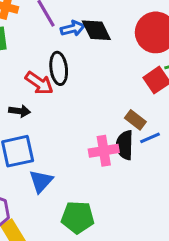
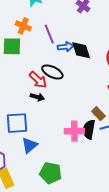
black ellipse: (59, 68) -> (52, 72), turned -65
black arrow: (20, 111) -> (37, 97), moved

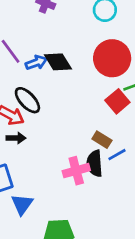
black ellipse: (52, 72) -> (27, 100), turned 35

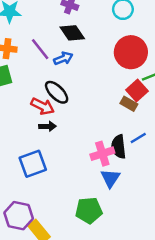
black diamond: (58, 62) -> (72, 33), moved
brown rectangle: (102, 140) -> (129, 104), moved
blue triangle: (22, 204) -> (110, 178), moved

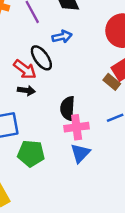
blue arrow: (63, 58) -> (62, 37), moved
black semicircle: (119, 147) -> (67, 108), moved
green pentagon: (89, 210) -> (31, 153), moved

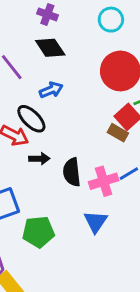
black arrow: (26, 90) -> (39, 159), moved
pink cross: (77, 127) -> (104, 181), moved

